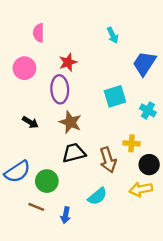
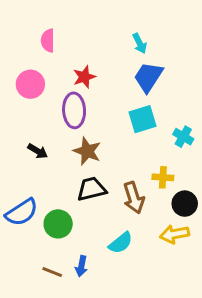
blue trapezoid: (144, 63) -> (148, 77), moved
brown line: (36, 207) -> (52, 272), moved

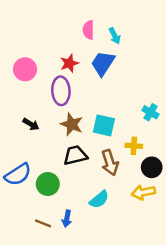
pink semicircle: (48, 41) -> (88, 30), moved
blue trapezoid: (148, 77) -> (103, 63), moved
cyan square: (142, 119) -> (104, 125), moved, turned 30

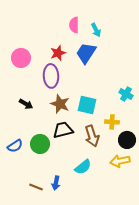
blue semicircle: (18, 174) -> (15, 146), size x0.7
green circle: (48, 184) -> (40, 144), moved

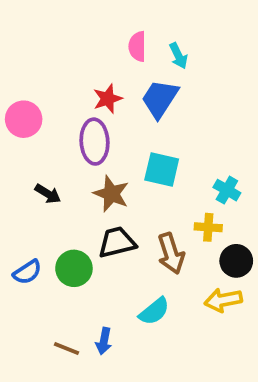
pink circle: (21, 58) -> (24, 119), moved
cyan cross: (126, 94) -> (227, 190), moved
cyan square: (87, 105) -> (162, 170), moved

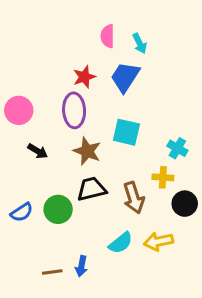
pink circle: (24, 119) -> (19, 110), moved
yellow arrow: (223, 300) -> (159, 241), moved
brown line: (67, 349) -> (52, 272), turned -30

